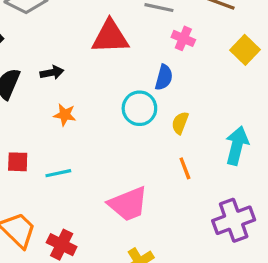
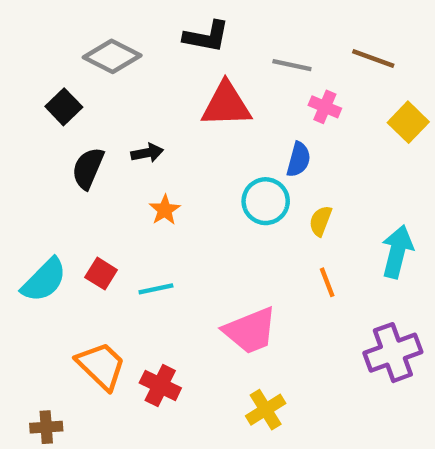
orange star: (65, 115) -> (165, 210), turned 30
red square: (18, 162) -> (101, 274), turned 30

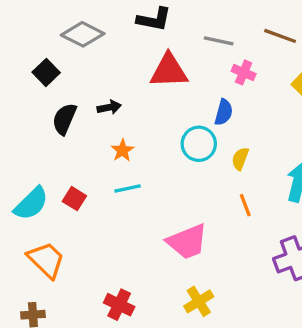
cyan line: (156, 289) -> (127, 189), moved
orange trapezoid: (101, 366) -> (46, 260), moved
red cross: (160, 385) -> (119, 305), moved

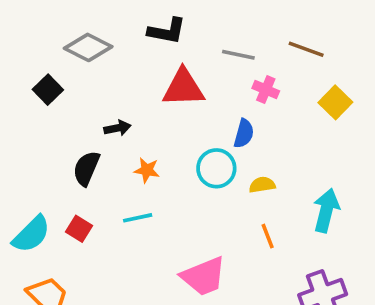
black semicircle: (64, 119) -> (86, 168), moved
orange star: (122, 150) -> (147, 170), moved, turned -30
yellow semicircle: (240, 159) -> (262, 185), turned 60

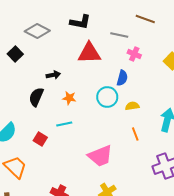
brown line: (306, 49) -> (145, 19), moved
red square: (79, 229) -> (40, 139), moved

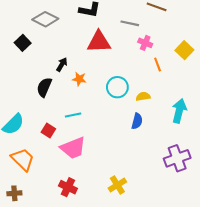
black arrow: (53, 75) -> (62, 65), turned -48
blue semicircle: (122, 78) -> (137, 121), moved
orange star: (69, 98) -> (79, 79), moved
orange line: (135, 134) -> (158, 65), moved
pink trapezoid: (100, 156) -> (73, 148), moved

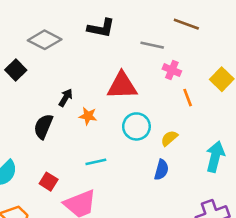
red triangle: (99, 42) -> (122, 86), moved
yellow semicircle: (143, 96) -> (169, 138), turned -32
cyan line: (73, 115) -> (96, 162), moved

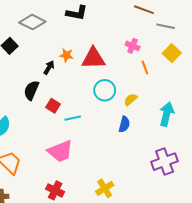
gray line: (152, 45) -> (166, 26), moved
orange star: (88, 116) -> (66, 55), moved
red square: (49, 182) -> (53, 106), moved

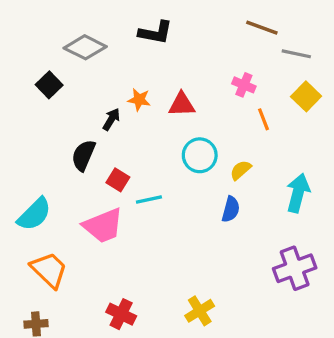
red triangle: (93, 58) -> (182, 105), size x0.7
pink trapezoid: (60, 151) -> (103, 226), moved

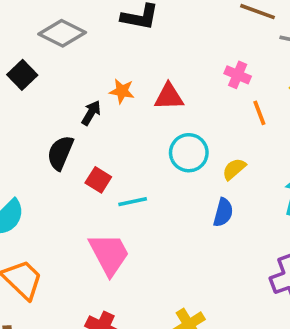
pink trapezoid: (103, 226) -> (109, 254), moved, turned -96

